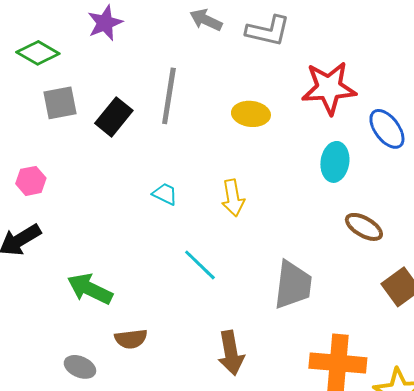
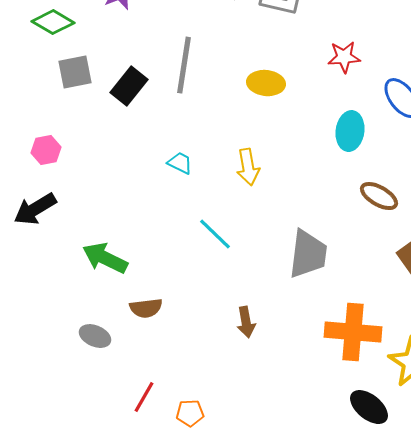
red star: (329, 88) -> (344, 57), size x0.6
brown arrow: (231, 353) -> (246, 322), size x0.7

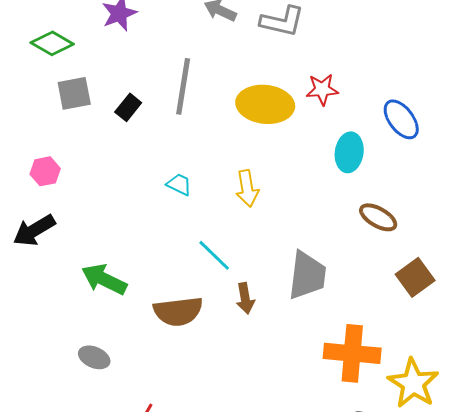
red star: (344, 57) -> (322, 89), moved
yellow ellipse: (266, 83) -> (265, 104), size x1.5
black rectangle: (129, 86) -> (128, 107), size x0.7
brown semicircle: (146, 308) -> (178, 311), moved, size x1.5
brown arrow: (246, 322) -> (245, 298), moved

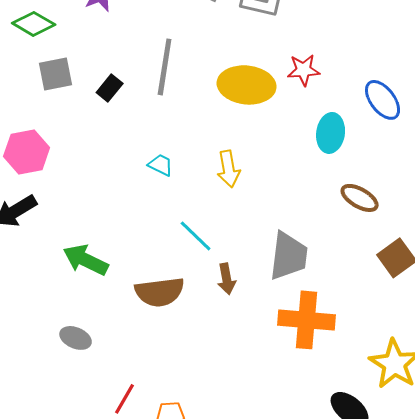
pink hexagon: (45, 171) -> (27, 152), size x1.5
orange cross: (352, 353) -> (307, 320), moved

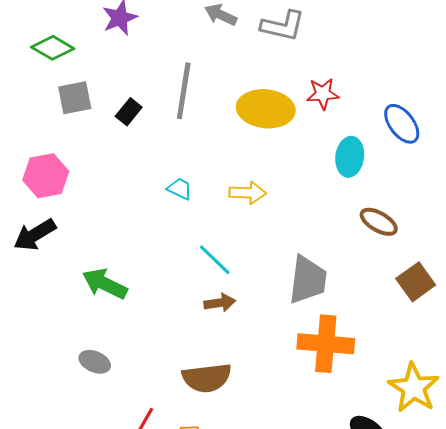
yellow arrow: (229, 169) -> (248, 193), turned -78
brown arrow: (227, 279) -> (220, 303), moved, turned -88
brown semicircle: (160, 292) -> (207, 378), moved

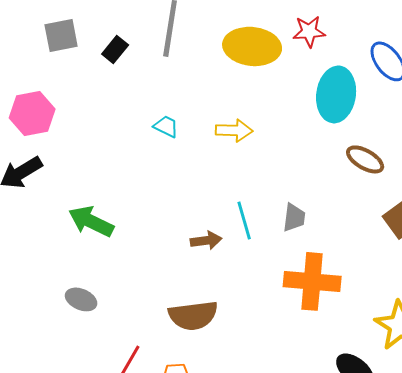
cyan ellipse: (350, 157) -> (336, 94), size x1.4
cyan line: (215, 260) -> (244, 220), moved, turned 30
gray trapezoid: (308, 280) -> (294, 217), size x0.6

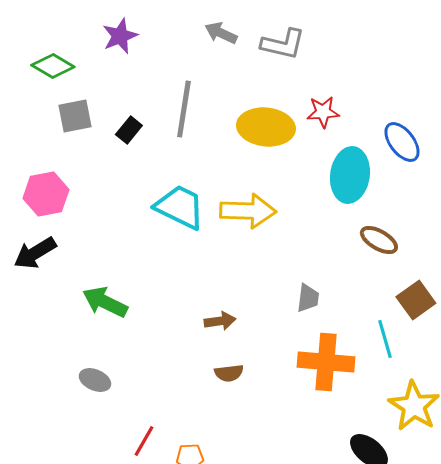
cyan trapezoid: (166, 126) -> (180, 207), size x2.0
yellow arrow: (234, 130) -> (248, 211), size x1.5
cyan line: (244, 220) -> (385, 339), moved
brown semicircle: (193, 315) -> (229, 373), moved, size x0.6

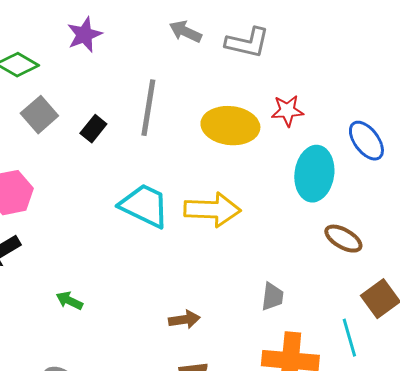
gray square: (75, 116) -> (39, 115), turned -30
green arrow: (105, 302) -> (69, 301), size x0.6

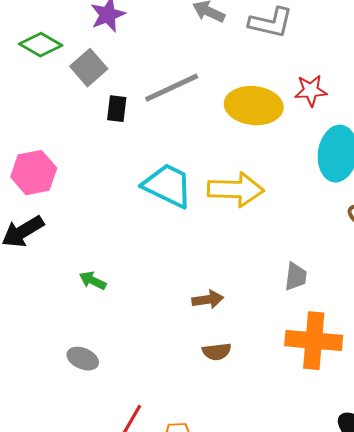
gray line: (148, 108) -> (172, 88), turned 56
gray square: (39, 115) -> (89, 68), moved
black rectangle: (93, 129) -> (117, 109), turned -32

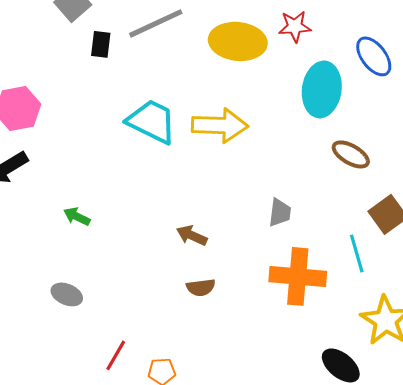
brown arrow: (208, 300) -> (192, 235), turned -148

